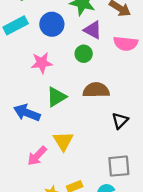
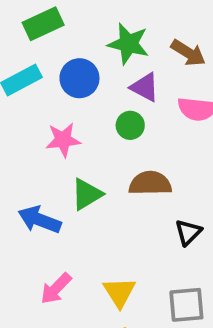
yellow triangle: (63, 141) -> (119, 292), moved

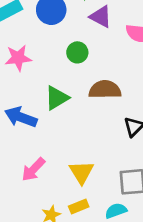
green circle: (130, 125) -> (77, 52), moved
pink star: (63, 140) -> (18, 58), moved

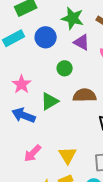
pink star: (18, 58) -> (22, 84), moved, turned -30

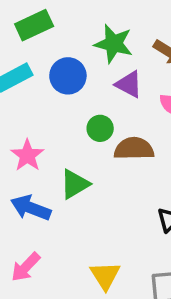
brown semicircle: (85, 95) -> (134, 149), moved
pink arrow: (33, 153) -> (26, 267), moved

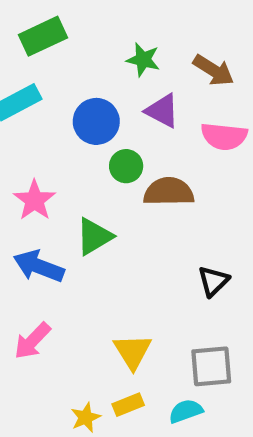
green star: (114, 44) -> (143, 60), size x0.7
blue circle: (68, 76) -> (96, 121), moved

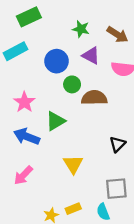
yellow triangle: (132, 351) -> (73, 164), moved
cyan semicircle: (186, 411) -> (103, 212), turned -91

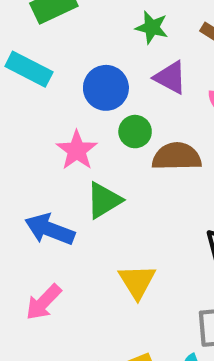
cyan rectangle: (16, 51) -> (29, 69), turned 55
pink star: (24, 102) -> (77, 150), moved

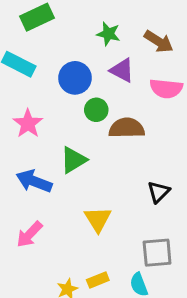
pink star: (77, 150) -> (28, 123), moved

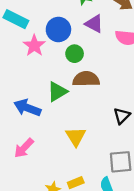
pink star: (28, 123) -> (34, 46), moved
brown semicircle: (127, 128) -> (86, 79), moved

